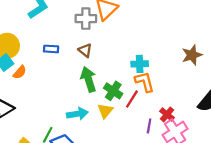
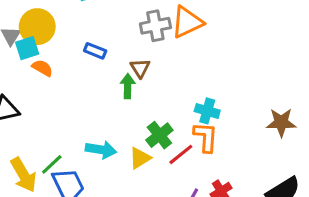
gray cross: (86, 19) -> (155, 26), turned -30
orange semicircle: (20, 72) -> (42, 68), turned -120
green arrow: (88, 79) -> (128, 86), moved, size x0.7

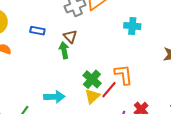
cyan cross: (207, 111) -> (132, 26), moved
yellow triangle: (140, 158) -> (92, 96), moved

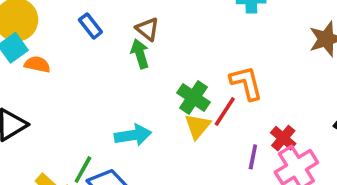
blue rectangle: (37, 31) -> (90, 26), turned 48

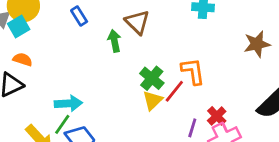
brown triangle: (147, 29) -> (137, 22), moved, size x1.4
orange semicircle: (37, 64) -> (23, 60), moved
cyan arrow: (133, 135) -> (68, 103), moved

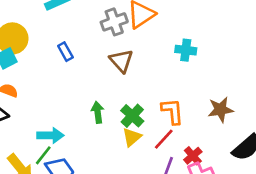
green arrow: (114, 41) -> (98, 112), moved
brown star: (257, 44) -> (221, 110), moved
red line: (174, 91) -> (164, 139), moved

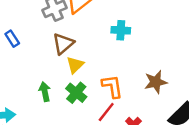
brown triangle: (121, 61) -> (63, 44), turned 35
yellow triangle: (132, 137) -> (75, 65), moved

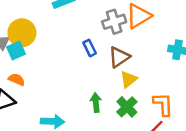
blue rectangle: (12, 39) -> (90, 48), moved

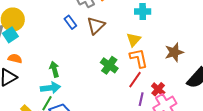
yellow triangle: (129, 79) -> (134, 40), moved
green arrow: (96, 102) -> (54, 69), moved

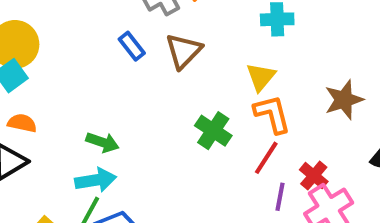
green arrow: (54, 69) -> (103, 142), turned 126

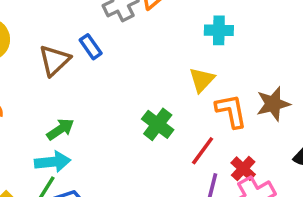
brown triangle: (184, 51) -> (54, 60), moved
orange L-shape: (272, 114) -> (231, 111), moved
green arrow: (103, 142) -> (60, 129), turned -56

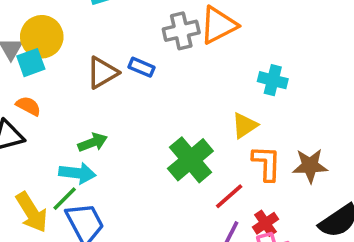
blue rectangle: (91, 47) -> (141, 67), turned -45
green cross: (158, 124) -> (190, 160), size x1.4

